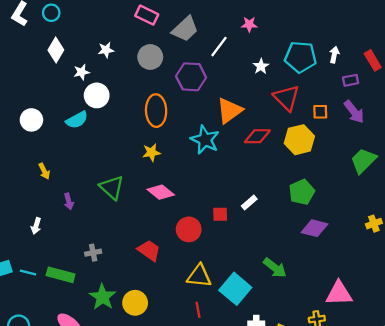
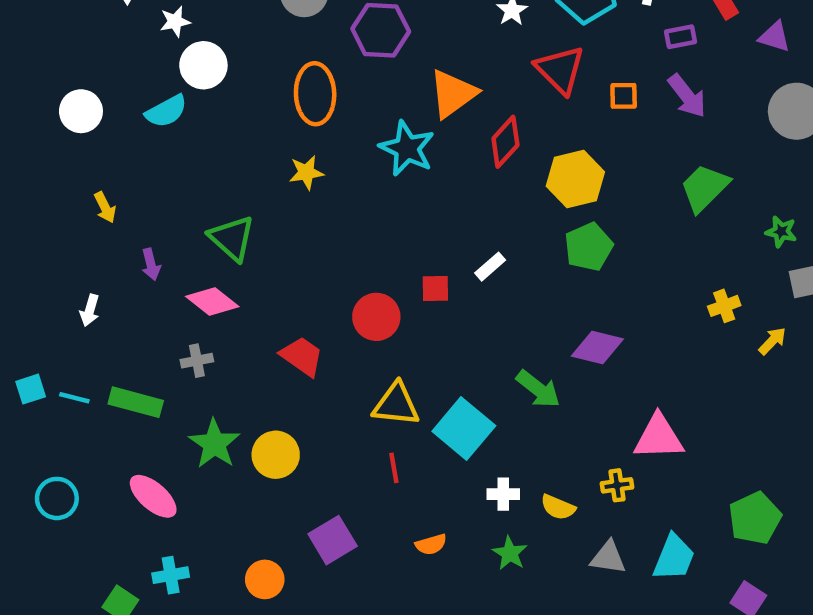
red diamond: (257, 136) -> (505, 142), turned -48
yellow hexagon: (299, 140) -> (575, 179), moved
pink diamond: (161, 192) -> (212, 302), moved
purple diamond: (314, 228) -> (597, 347), moved

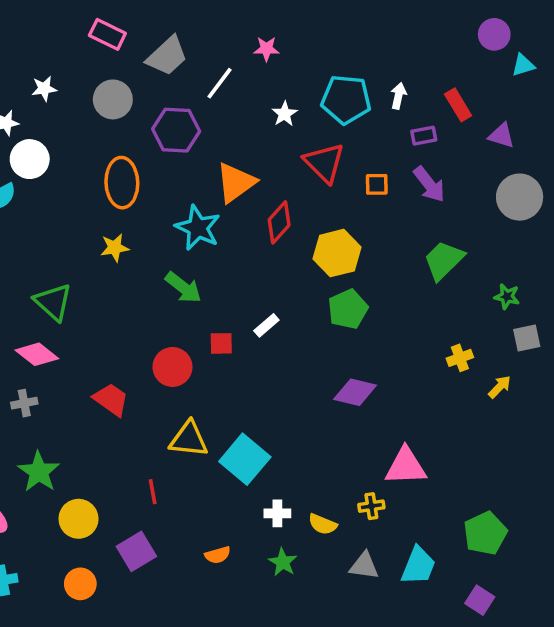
green arrow: (538, 389) -> (183, 287), moved
yellow circle: (276, 455) -> (78, 519), moved
red line: (394, 468) -> (153, 492), moved

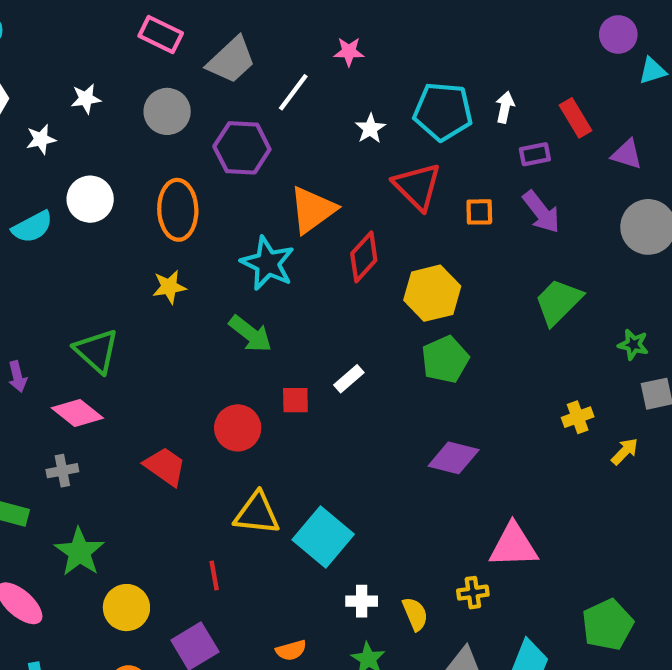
white circle: (30, 159) -> (90, 199), moved
yellow semicircle: (323, 524) -> (415, 614), turned -136

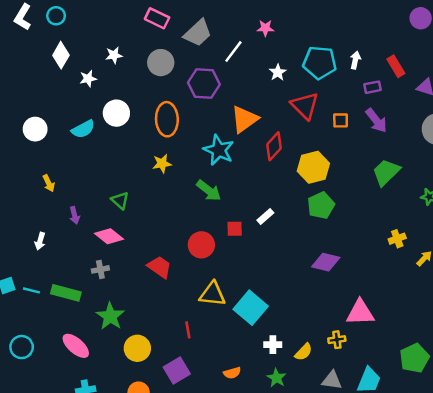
green triangle: (97, 351) -> (120, 201), size x0.7
yellow semicircle: (415, 614) -> (304, 352), turned 66

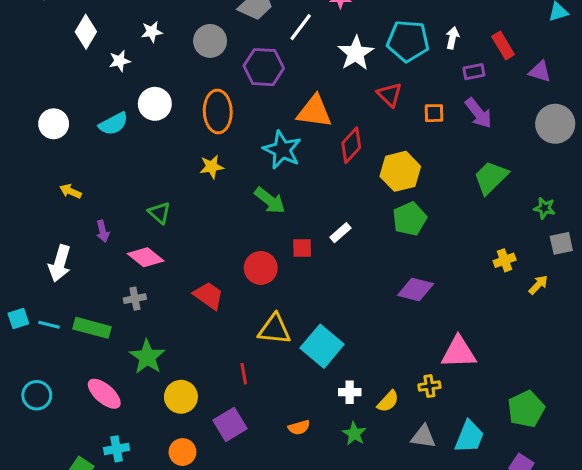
white star: (278, 72) -> (356, 53), size x1.6
red triangle: (305, 106) -> (390, 95), size x0.7
orange triangle: (244, 119) -> (314, 111), turned 44
yellow arrow: (49, 183) -> (71, 191), turned 140
white arrow: (40, 241) -> (60, 263), size x1.6

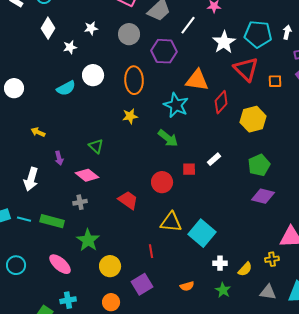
red triangle: (390, 95) -> (246, 69), size x1.5
white circle: (54, 124) -> (14, 88), moved
green pentagon: (409, 219) -> (259, 165), moved

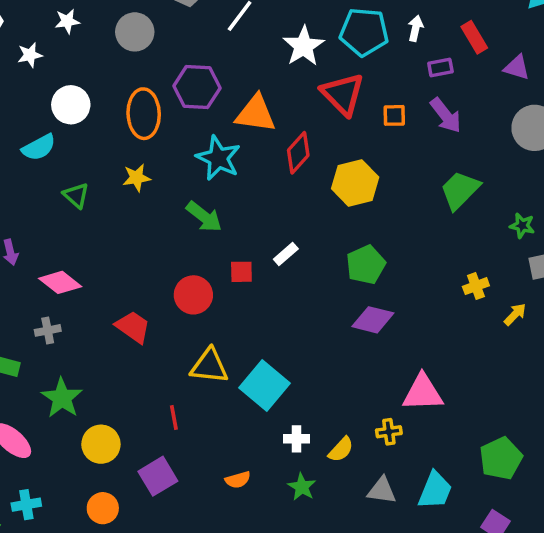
purple hexagon: (164, 51) -> (197, 87), moved
cyan semicircle: (66, 88) -> (39, 147), moved
green triangle: (96, 146) -> (76, 195), moved

